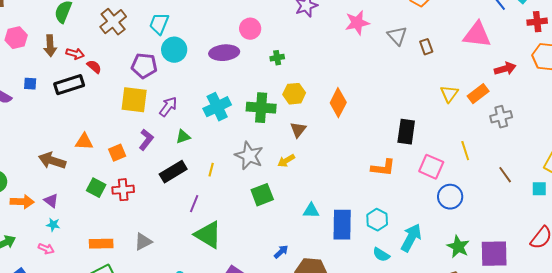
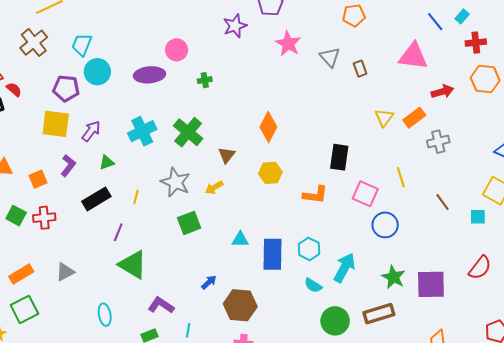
pink star: (357, 23) -> (288, 44), turned -30
yellow hexagon: (294, 94) -> (270, 173), moved
green cross: (261, 108) -> (188, 132), turned 36
orange rectangle: (101, 244) -> (21, 274), turned -30

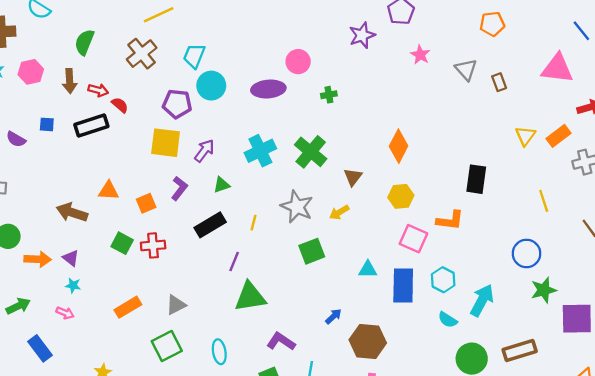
pink star: (288, 44) -> (420, 55), size x0.7
pink square: (365, 194) -> (413, 239), moved
green triangle: (133, 265) -> (250, 297), turned -40
green star: (393, 277) -> (544, 290), moved, turned 30
green square: (24, 309) -> (167, 346), moved

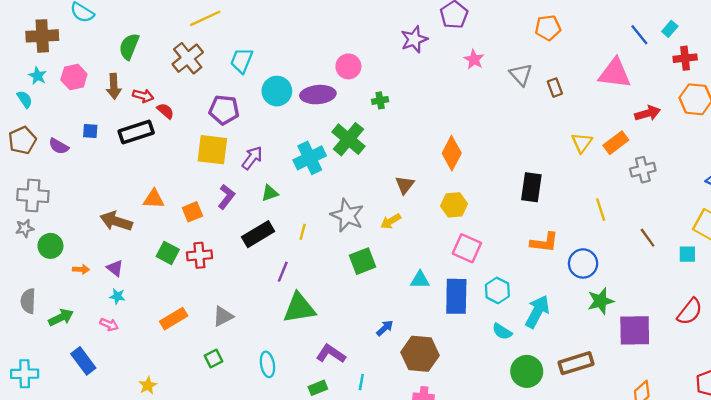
cyan circle: (211, 86) -> (277, 91), moved
green cross: (311, 152) -> (348, 139), moved
orange L-shape: (450, 220) -> (544, 242), moved
orange arrow: (38, 259) -> (81, 269), size x0.6
green square: (167, 346) -> (214, 359), size x0.6

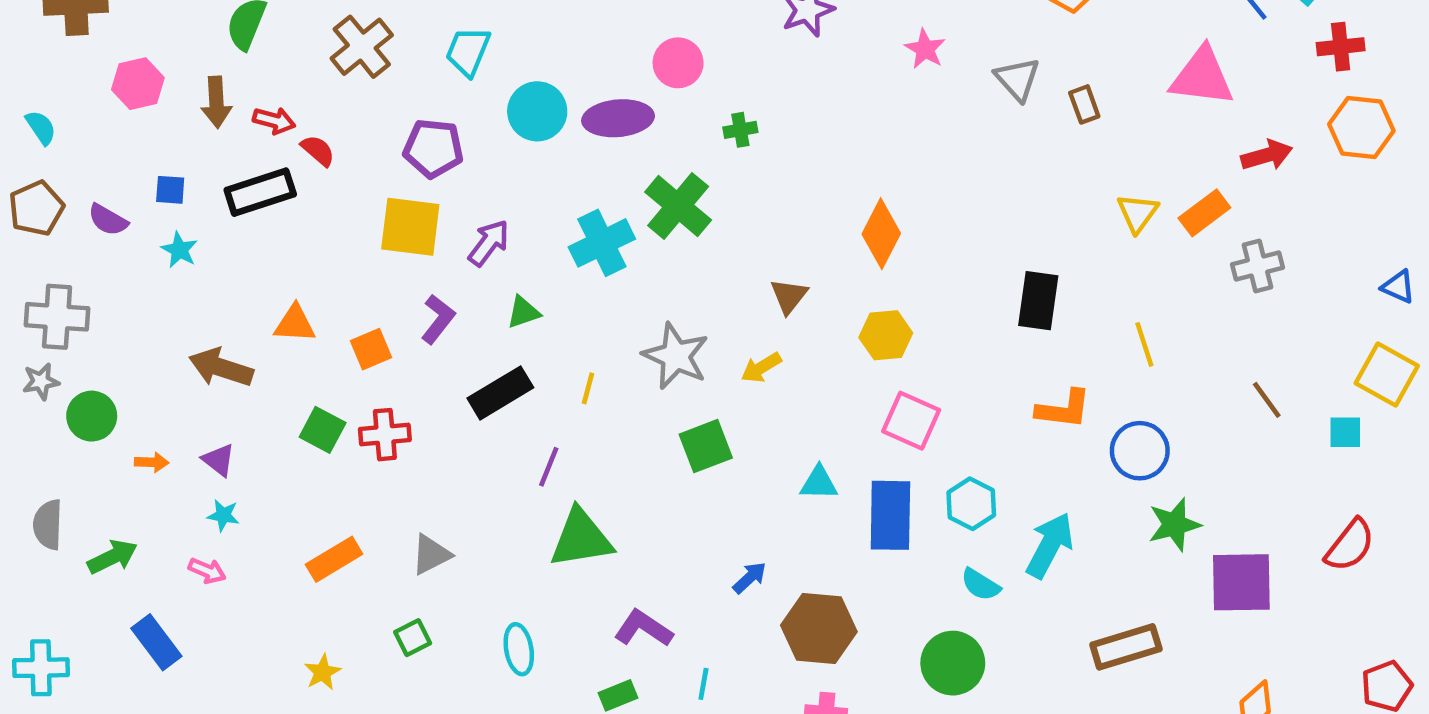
cyan star: (38, 76) -> (179, 250), moved
yellow line: (601, 210) -> (1144, 344), moved
green circle: (527, 371) -> (953, 663), moved
yellow star: (148, 385) -> (323, 672), moved

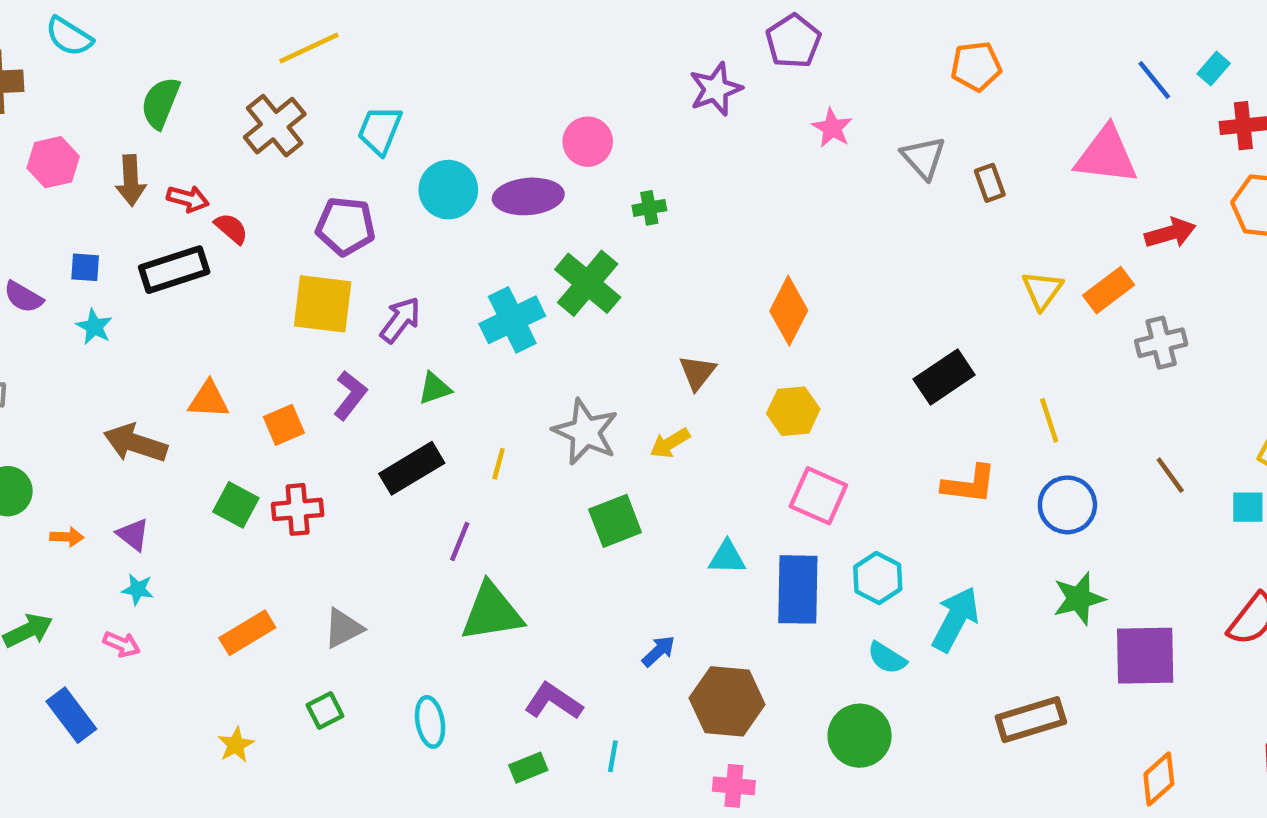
black rectangle: (1038, 301) -> (944, 377), turned 48
blue circle: (1140, 451) -> (1067, 505), moved

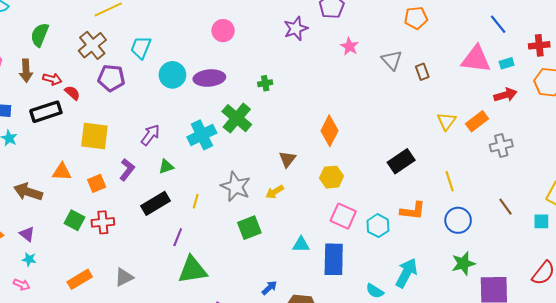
cyan rectangle: (1214, 69) -> (507, 63), moved, turned 32
pink circle: (588, 142) -> (223, 31), moved
purple pentagon: (346, 226) -> (111, 78), moved
yellow square: (323, 304) -> (94, 136), moved
cyan hexagon: (878, 578) -> (378, 226), moved

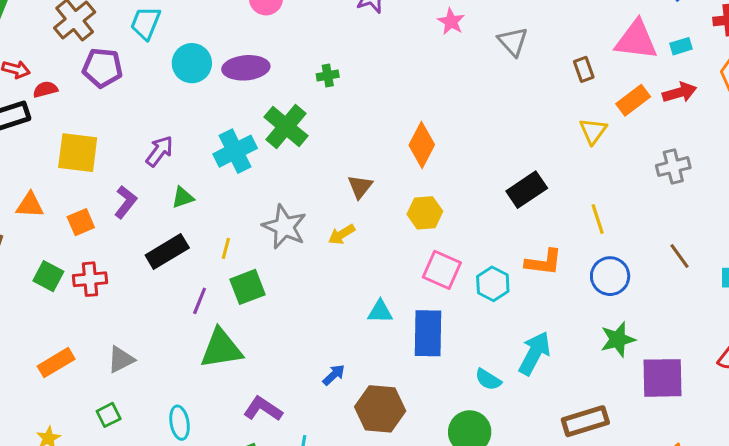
brown rectangle: (422, 72) -> (584, 69), moved
red semicircle: (72, 93) -> (45, 89), turned -56
orange rectangle: (477, 121) -> (633, 100), moved
green square: (249, 228) -> (247, 287), moved

